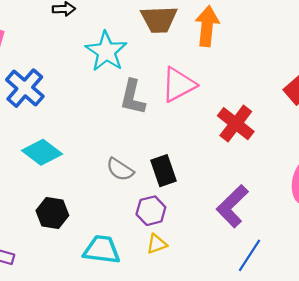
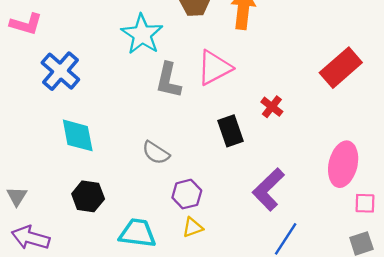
red cross: (236, 124) -> (272, 107), size x0.6
cyan diamond: (42, 152) -> (78, 135), turned 42
black rectangle: (164, 171) -> (231, 131), moved

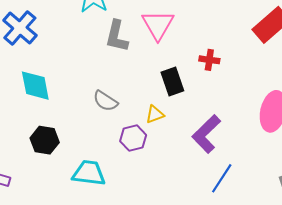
pink triangle: (214, 68) -> (158, 25), turned -32
red cross: (272, 107) -> (209, 60), turned -30
yellow triangle: (193, 227) -> (155, 114), moved

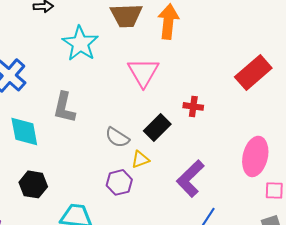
gray L-shape: (117, 36) -> (64, 107), moved
black rectangle: (172, 81) -> (157, 127), turned 64
gray semicircle: (105, 101) -> (117, 137), moved

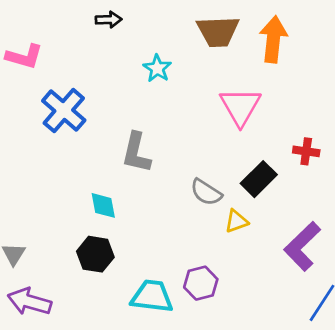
cyan star: (80, 43) -> (157, 68), size x0.6
cyan diamond: (24, 131) -> (103, 205), moved, size x0.7
purple hexagon: (119, 182) -> (201, 283), moved

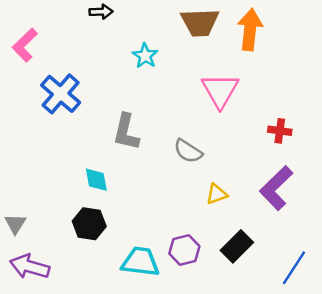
pink L-shape: (24, 56) -> (25, 45), turned 120
black rectangle: (259, 179) -> (237, 246), moved
gray semicircle: (206, 192) -> (188, 151), moved
purple L-shape: (302, 246) -> (276, 188), moved

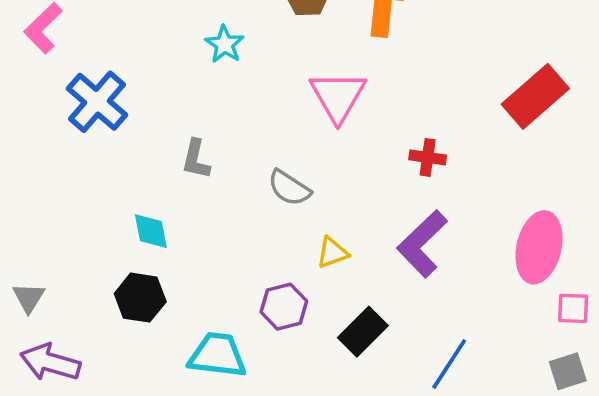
gray L-shape: (126, 132) -> (196, 159), size x0.7
purple hexagon: (184, 250) -> (284, 307), moved

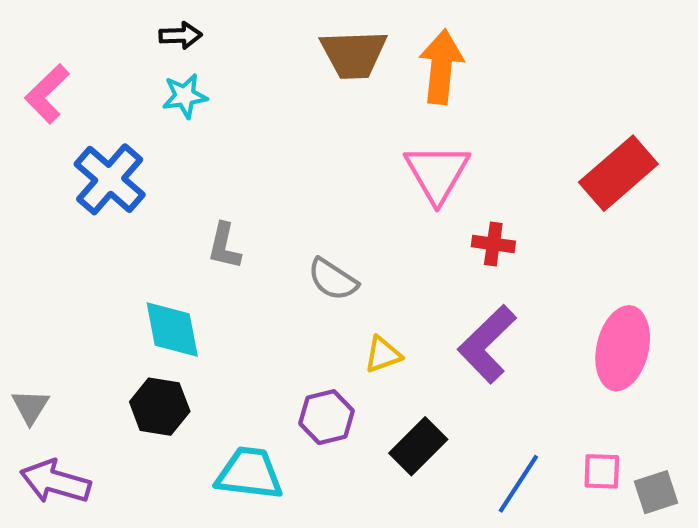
cyan star: (225, 44) -> (185, 96), moved, turned 30
pink triangle: (338, 96) -> (437, 173), moved
cyan diamond: (151, 231) -> (172, 329), size x1.4
pink square: (573, 308) -> (602, 471), moved

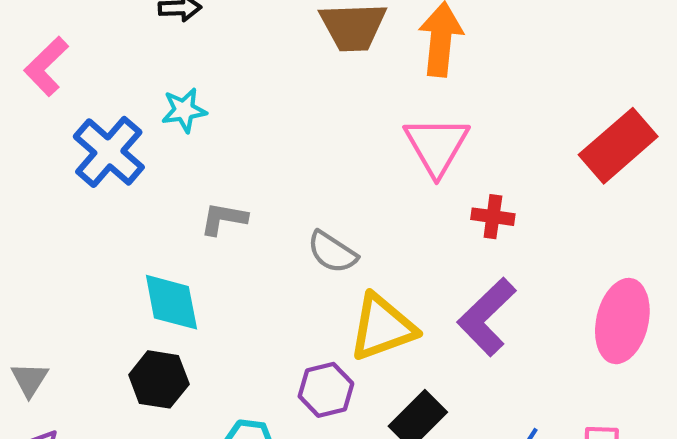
cyan star: (185, 96) -> (184, 110), moved
gray L-shape: (224, 246) -> (224, 219), turned 87
yellow triangle: (383, 355) -> (382, 327), size x1.8

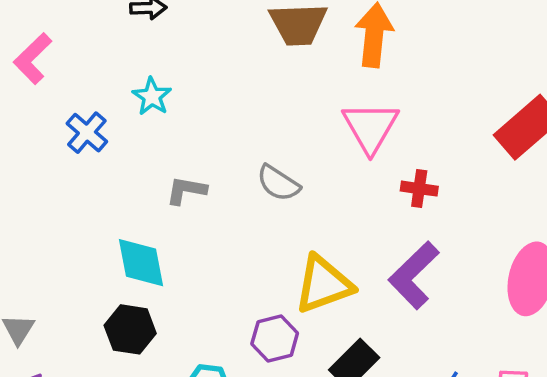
cyan star: (184, 110) -> (152, 96), turned -30
blue cross: (109, 152) -> (87, 133), size x0.7
gray semicircle: (332, 252) -> (278, 183), moved

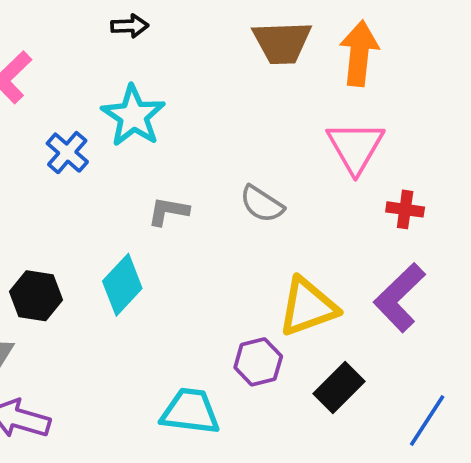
cyan star: (152, 96) -> (133, 116), size x1.6
cyan diamond: (141, 263) -> (122, 285), turned 54
black hexagon: (130, 329) -> (36, 296), moved

